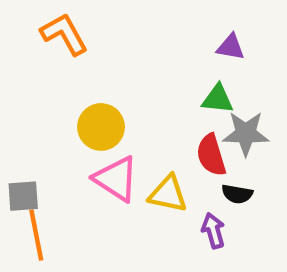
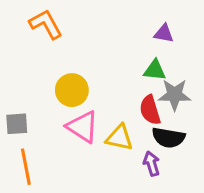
black semicircle: (237, 194) -> (168, 138), size x1.5
gray square: (23, 196) -> (17, 124), moved

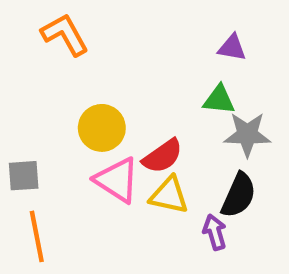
red semicircle: (150, 110) -> (163, 156), moved, turned -108
black semicircle: (168, 138) -> (239, 195), turned -76

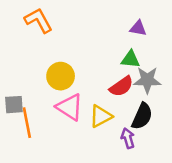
red semicircle: (163, 156) -> (121, 86), moved
yellow triangle: (169, 195) -> (101, 116), turned -40
orange line: (37, 236) -> (27, 123), moved

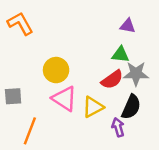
orange L-shape: (39, 20) -> (20, 23), moved
orange line: (27, 123) -> (30, 131), moved, turned 32

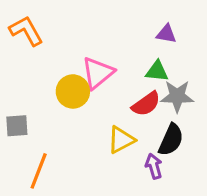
pink triangle: (64, 99) -> (98, 73), moved, turned 48

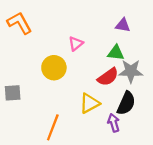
pink triangle: (98, 73) -> (76, 44), moved, size x0.6
orange line: (39, 171) -> (53, 127), moved

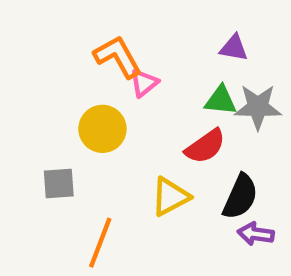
orange L-shape: (20, 23) -> (118, 57), moved
gray star: (131, 71) -> (258, 107), moved
gray square: (13, 93) -> (59, 184), moved
purple arrow: (114, 123) -> (256, 234), moved, turned -66

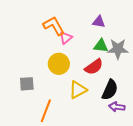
purple triangle: (234, 48) -> (99, 22), moved
yellow circle: (102, 129) -> (59, 64), moved

